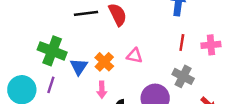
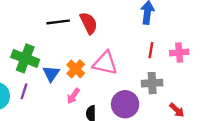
pink triangle: (135, 56) -> (105, 63), size x1.6
gray cross: (183, 76) -> (152, 83), turned -30
pink arrow: (102, 90) -> (73, 96), turned 35

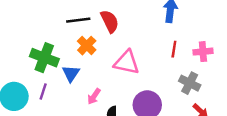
orange cross: (76, 69) -> (87, 46), moved
gray cross: (152, 83) -> (190, 83), moved, turned 30

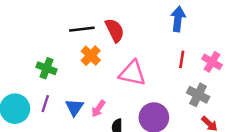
pink cross: (203, 52) -> (212, 62), turned 36
green cross: (44, 58) -> (47, 68), size x0.7
blue triangle: (71, 73) -> (74, 107), moved

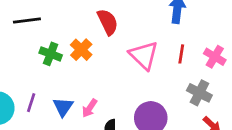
black line: (82, 29) -> (27, 21), moved
green cross: (47, 68) -> (51, 54), moved
pink triangle: (132, 73) -> (144, 55), moved, turned 32

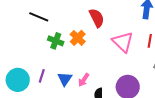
black line: (27, 21) -> (39, 17), turned 30

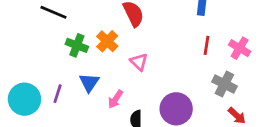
pink triangle: (123, 42) -> (139, 62), moved, size x0.6
blue triangle: (65, 79) -> (89, 83), moved

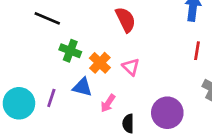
orange cross: (107, 41) -> (100, 63), moved
blue triangle: (89, 83) -> (82, 87), turned -50

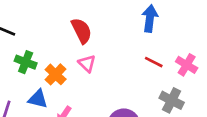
red line: (197, 51) -> (154, 62), turned -72
pink triangle: (131, 67) -> (87, 63), moved

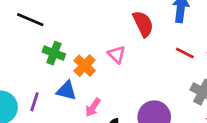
red semicircle: (82, 31) -> (143, 24), moved

